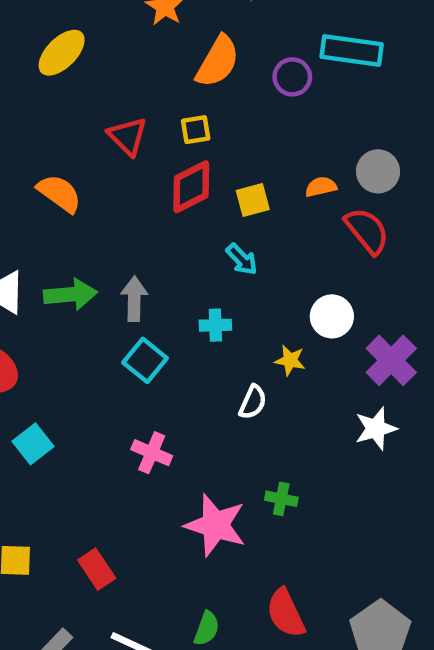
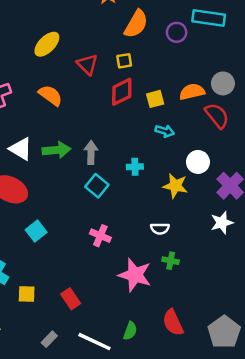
yellow ellipse: (62, 53) -> (47, 44), moved
orange semicircle: (321, 187) -> (192, 92), size x1.5
cyan arrow: (242, 259) -> (165, 131), moved, turned -30
yellow star: (290, 360) -> (175, 186), size x1.5
white semicircle: (253, 402) -> (160, 229), moved, turned 66

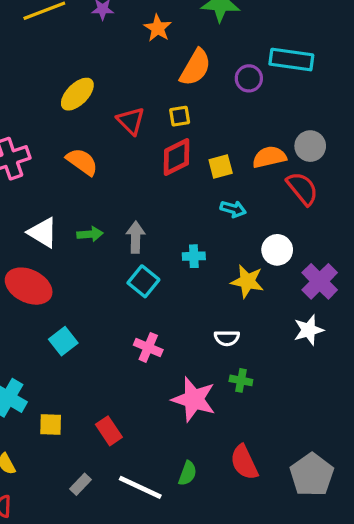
green arrow: (56, 150) -> (90, 234), size x0.7

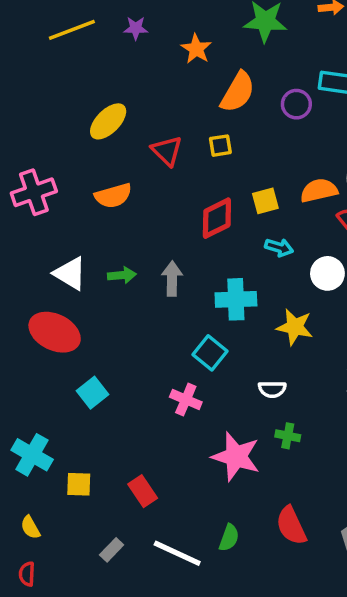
red diamond: (176, 157) -> (217, 218), moved
orange semicircle: (82, 162) -> (113, 196), turned 128
white circle: (277, 250) -> (327, 273), moved
cyan cross: (194, 256) -> (236, 299), size x1.6
cyan square: (143, 281) -> (210, 353), moved

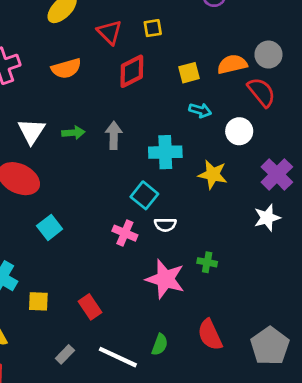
red diamond: (217, 218) -> (132, 71), moved
white triangle: (70, 273) -> (31, 131), turned 32
white semicircle: (272, 389) -> (165, 225), moved

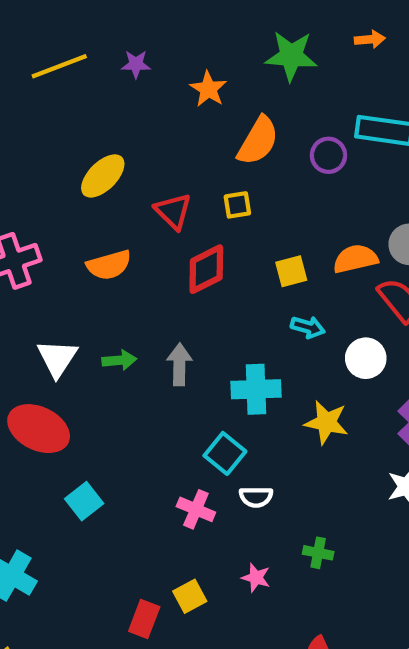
pink star: (165, 279) -> (256, 578), size x0.5
yellow square: (38, 301) -> (190, 596), moved, turned -30
red rectangle: (90, 307) -> (144, 619), turned 55

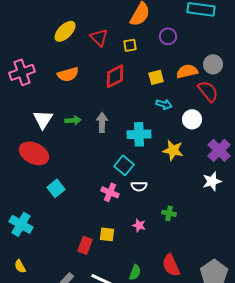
purple circle: (328, 155) -> (168, 36), moved
red triangle: (173, 211) -> (99, 37), moved
yellow square: (190, 596) -> (107, 234), turned 35

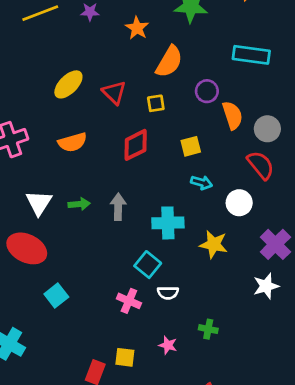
orange semicircle: (187, 71) -> (232, 115), moved, turned 85

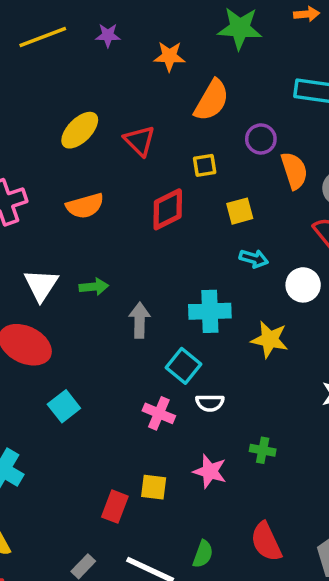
orange star: (137, 28) -> (169, 56), turned -30
yellow square: (156, 103) -> (205, 165), moved
gray arrow: (118, 207) -> (140, 320), moved
pink star: (168, 345) -> (210, 471), size x1.4

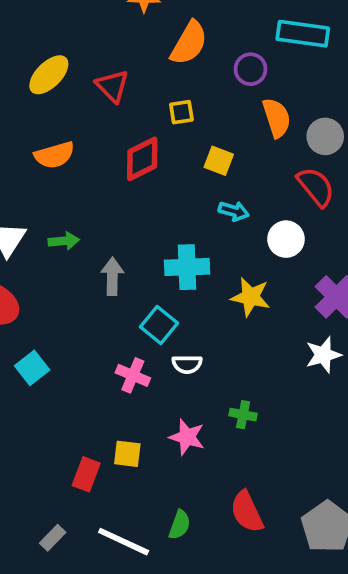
purple circle: (261, 139) -> (251, 69), moved
yellow square: (240, 211) -> (219, 161), turned 36

